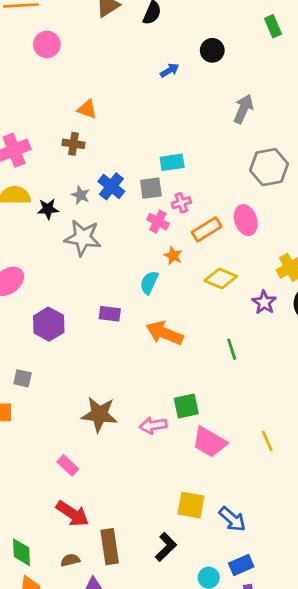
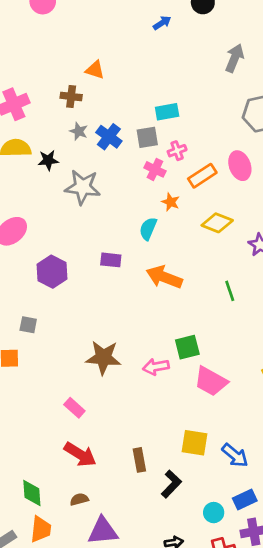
orange triangle: (87, 109) -> (95, 70), moved
gray star: (81, 195) -> (79, 131), moved
brown rectangle: (110, 547) -> (139, 460), moved, size x0.7

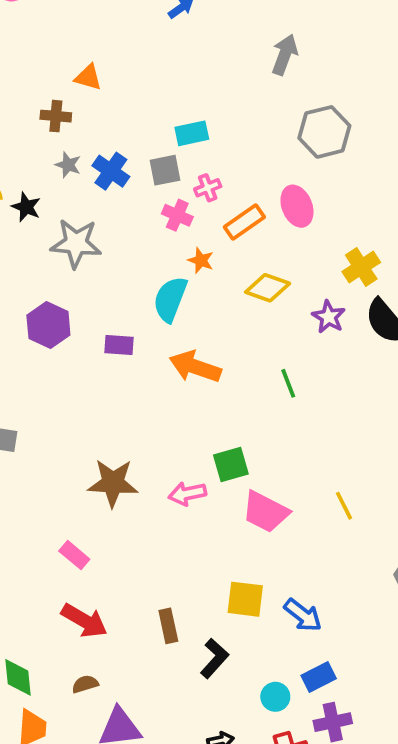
black star: (48, 160) -> (26, 207), turned 30
cyan semicircle: (148, 229) -> (170, 299), size x1.4
purple hexagon: (52, 272) -> (48, 325), moved

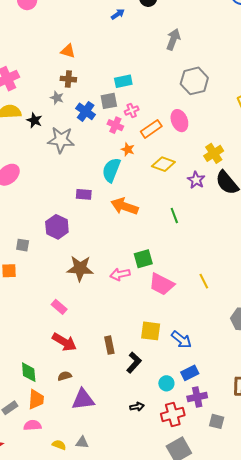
brown cross: (56, 116) -> (68, 79), moved
blue cross: (111, 171) -> (86, 111), moved
purple hexagon: (48, 325) -> (57, 227), moved

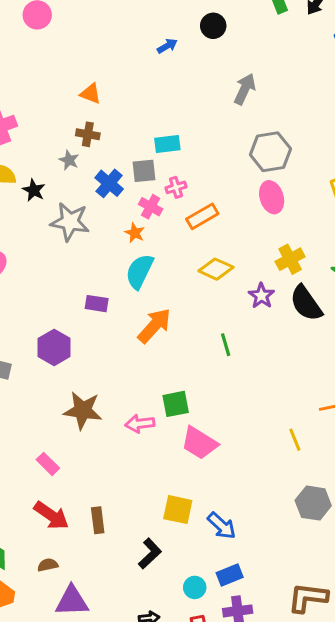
pink ellipse: (179, 121) -> (272, 197), moved
orange star: (128, 149) -> (135, 233), moved
orange arrow: (124, 206) -> (154, 326), turned 108
yellow line: (204, 281) -> (295, 440), moved
brown rectangle: (109, 345) -> (98, 520), moved

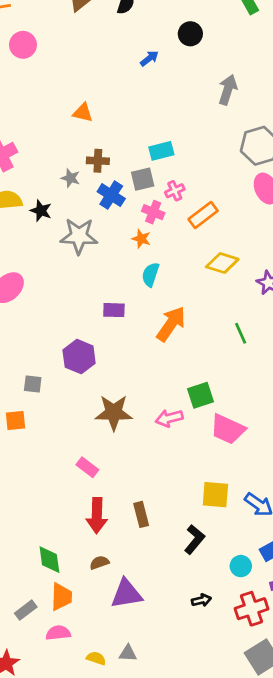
brown cross: (88, 134) -> (98, 161), moved
cyan semicircle: (140, 271) -> (151, 274), size x0.7
red arrow: (51, 516) -> (97, 516), turned 64

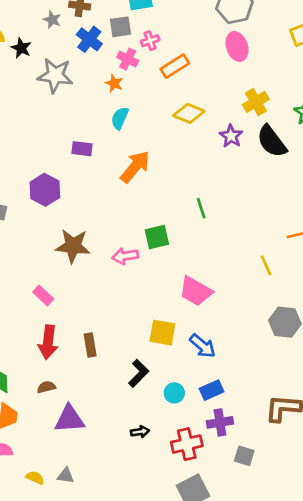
green line: (241, 333) -> (201, 208), moved
pink trapezoid: (228, 429) -> (196, 291), moved
cyan circle: (241, 566) -> (174, 393), moved

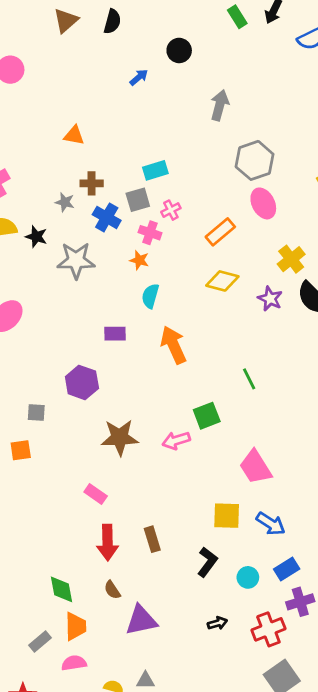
orange rectangle: (175, 66) -> (220, 232), moved
orange arrow: (135, 167) -> (174, 345), turned -56
pink trapezoid: (196, 291) -> (255, 467), turned 36
brown semicircle: (46, 387) -> (112, 590), turned -102

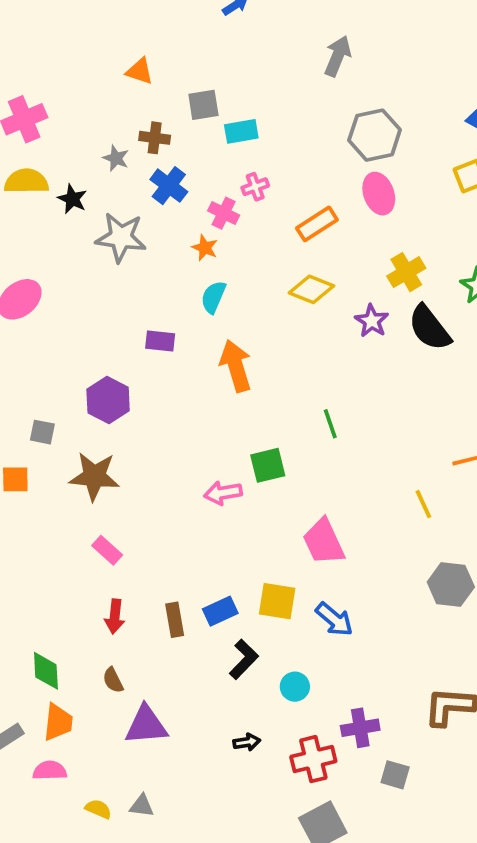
gray square: (138, 200) -> (203, 105), moved
brown star: (120, 437) -> (94, 476), moved
red arrow: (107, 542) -> (115, 616), size x0.7
blue rectangle: (287, 569) -> (220, 611), moved

